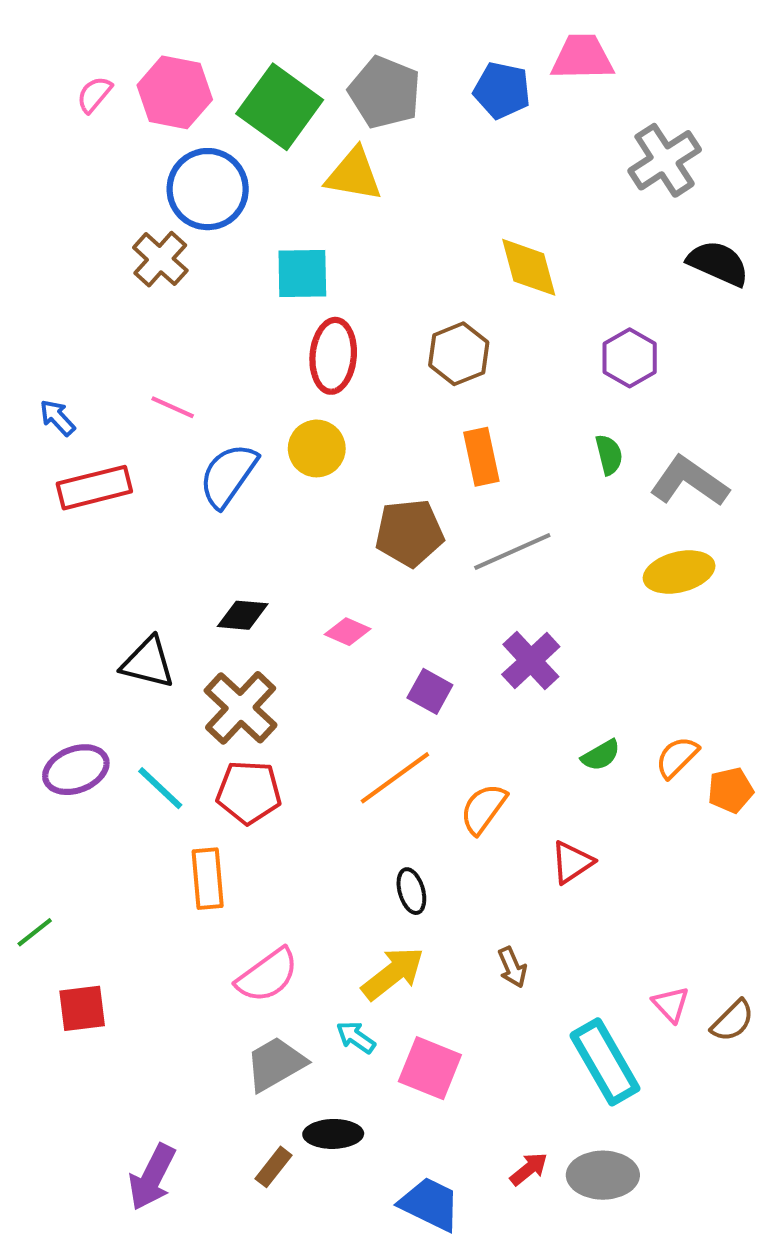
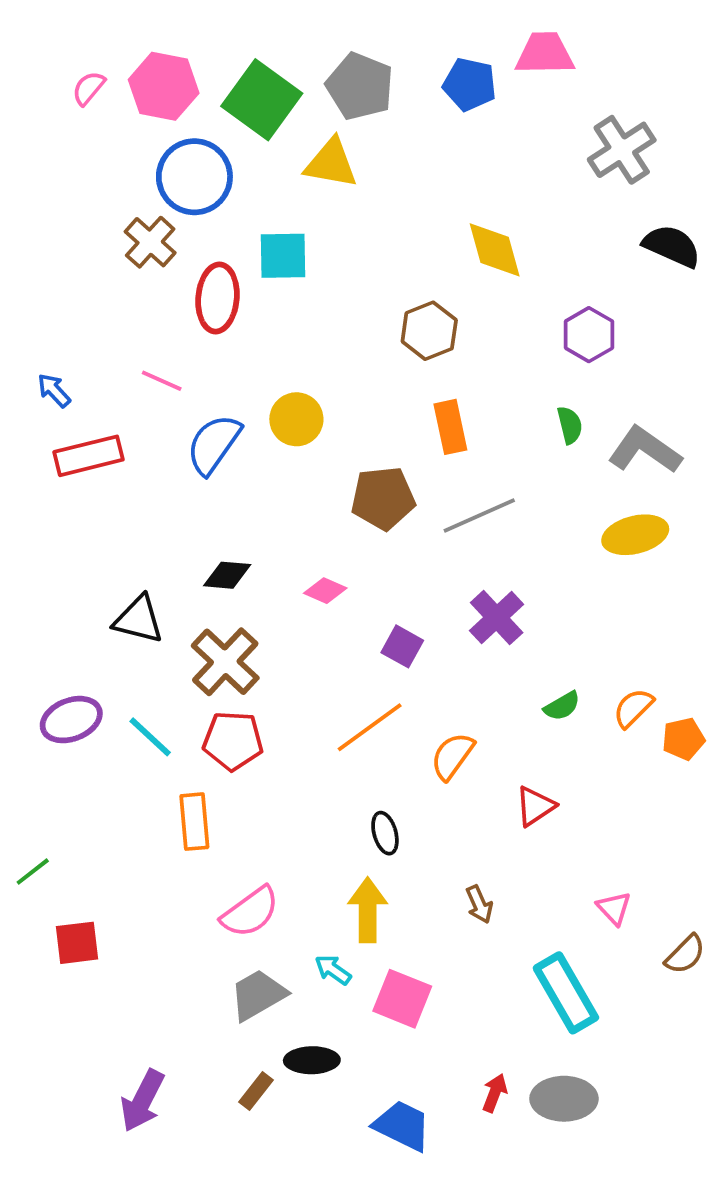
red ellipse: (333, 356) -> (218, 298), moved
yellow arrow: (393, 973) -> (368, 910), turned -52
pink triangle: (671, 1004) -> (614, 908), moved
red arrow: (529, 1169) -> (495, 1093), turned -30

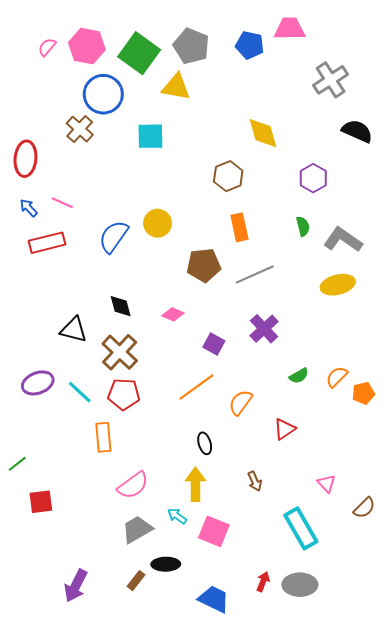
red ellipse: (218, 298) -> (25, 159), moved
pink line: (162, 381) -> (62, 203), moved
black diamond: (227, 575) -> (121, 306), turned 70

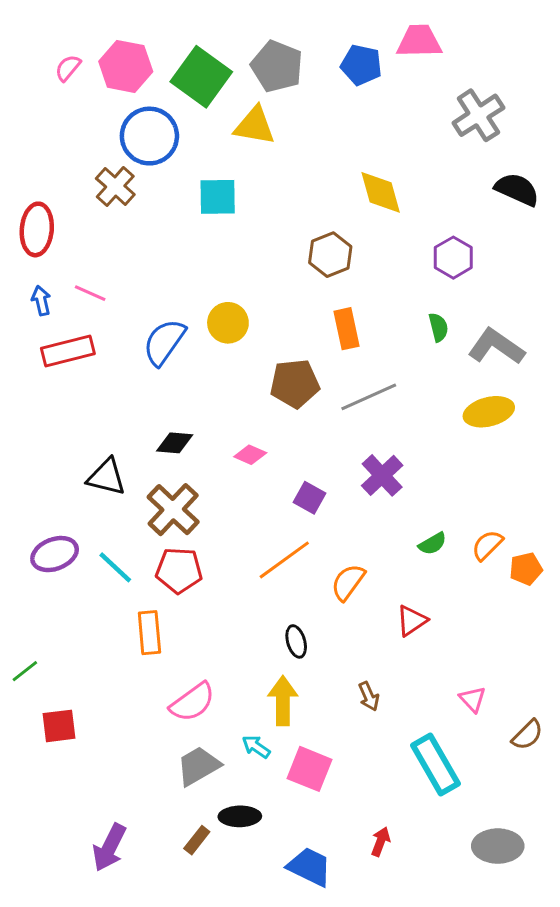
blue arrow: (29, 208) -> (41, 301), turned 30
black diamond: (121, 306) -> (175, 443), turned -70
gray ellipse: (300, 585) -> (498, 846), moved

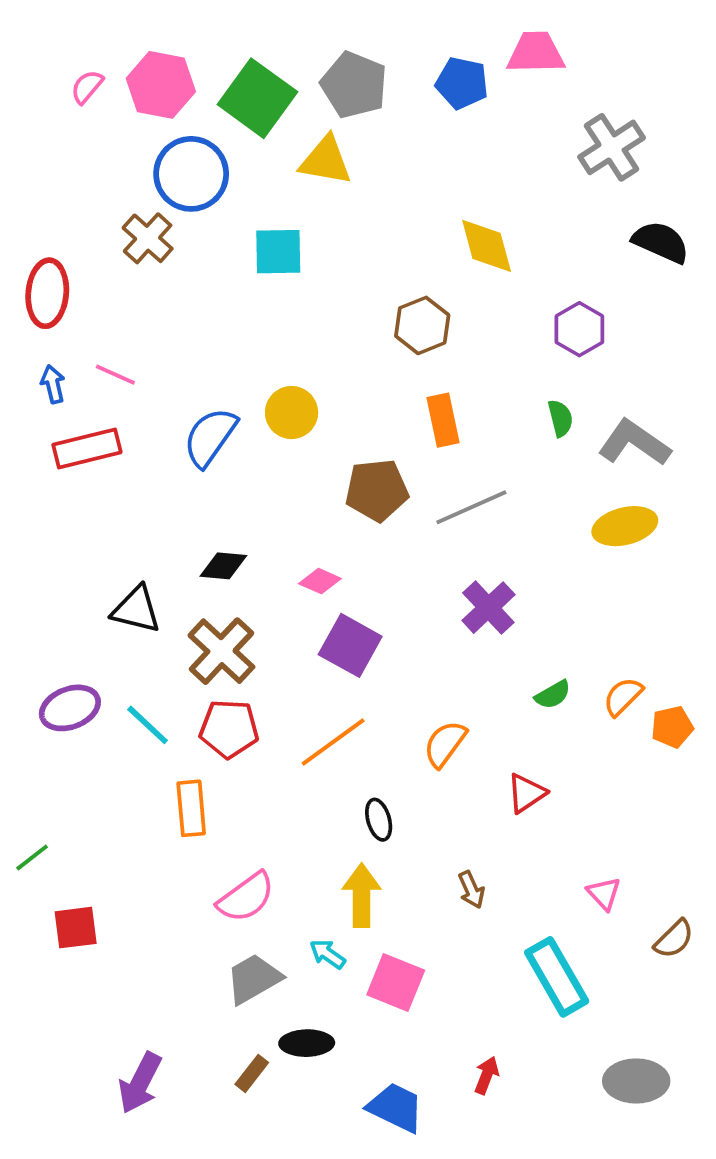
purple square: (309, 498) -> (350, 645), moved, size x1.5
orange line: (284, 560) -> (333, 742), moved

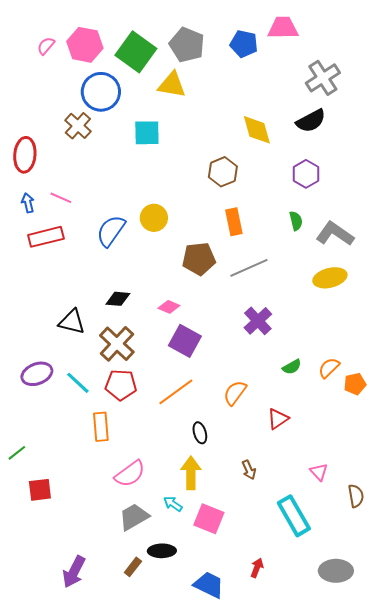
black semicircle: (661, 242) -> (311, 121), moved, turned 128
brown semicircle: (674, 939) -> (356, 496), turned -55

